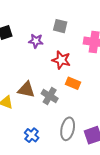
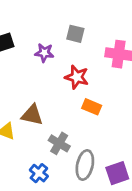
gray cross: (50, 96) -> (59, 143), moved

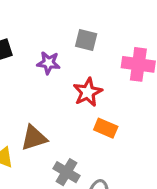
red star: (77, 77) -> (88, 92), turned 30
brown triangle: (32, 115) -> (34, 138), turned -30

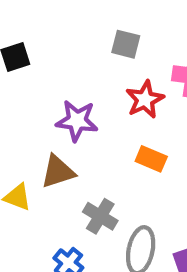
purple star: (49, 63) -> (77, 121), moved, size x1.4
red star: (88, 92) -> (145, 99), moved

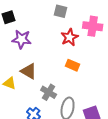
purple star: (77, 121) -> (22, 39), moved
brown triangle: (58, 172) -> (29, 71), turned 48

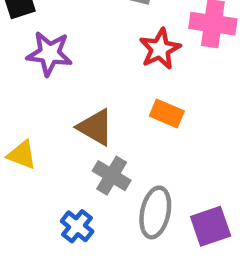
brown triangle: (29, 71) -> (95, 127), moved

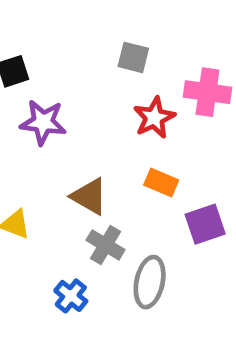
purple square: (211, 226) -> (205, 224), moved

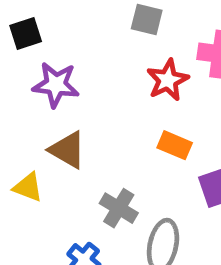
brown triangle: (89, 196) -> (68, 150), moved

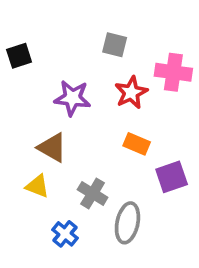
purple star: (56, 85) -> (72, 98), moved
yellow triangle: (28, 187) -> (37, 186), moved

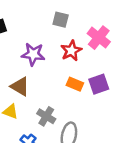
pink cross: (173, 72) -> (99, 38), turned 30
purple square: (172, 177) -> (99, 84), moved

